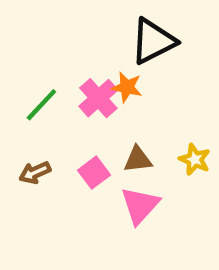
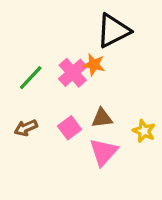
yellow star: (195, 159) -> (144, 131), moved

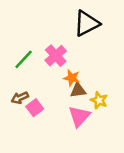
orange star: (94, 65) -> (72, 78), moved
pink square: (70, 128) -> (35, 108), moved
yellow star: (144, 131) -> (99, 100), moved

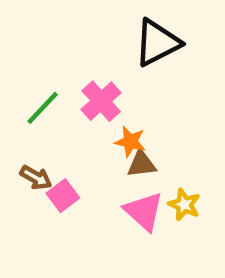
brown arrow: (20, 98) -> (36, 178), turned -126
yellow star: (99, 100) -> (184, 205), moved
pink triangle: (79, 116) -> (144, 211), turned -30

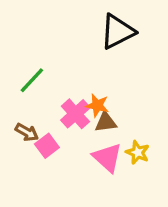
pink cross: (101, 101) -> (75, 114), moved

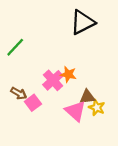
green line: (32, 80) -> (15, 47), moved
brown triangle: (106, 122) -> (87, 97), moved

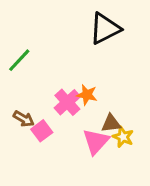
pink triangle: (75, 111) -> (96, 141), turned 30

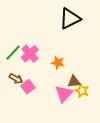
green line: (19, 60) -> (13, 53), moved
pink cross: (67, 102) -> (30, 54), moved

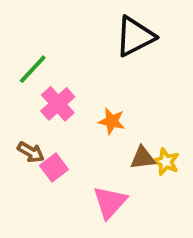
green line: (13, 53) -> (33, 69), moved
yellow star: (82, 91) -> (166, 162), moved
pink triangle: (64, 94) -> (110, 202), moved

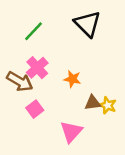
black triangle: (135, 36) -> (88, 24), turned -48
green line: (33, 69) -> (34, 31), moved
brown arrow: (31, 152) -> (20, 81), moved, size x1.5

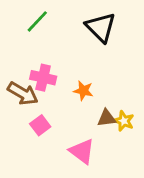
green line: (34, 31) -> (37, 21), moved
pink cross: (37, 68) -> (43, 78), turned -35
pink triangle: (71, 132) -> (82, 151), turned -35

